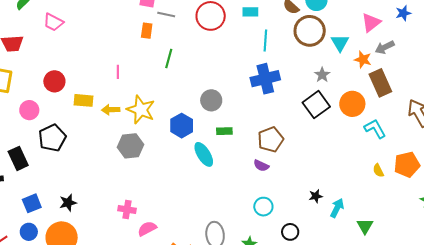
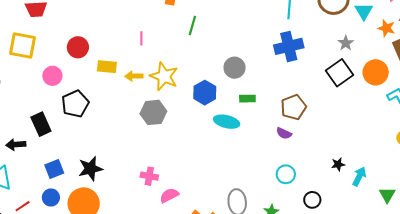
cyan ellipse: (204, 154) -> (227, 122), turned -45
black star: (68, 203) -> (90, 169), size x1.4

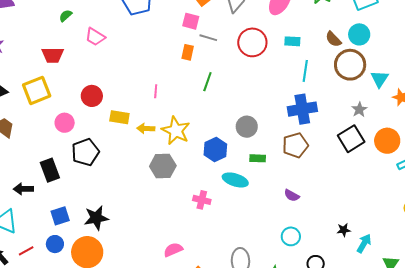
yellow square: (22, 45) -> (37, 90), turned -36
brown pentagon: (293, 107) -> (295, 145), moved
pink cross: (149, 176) -> (202, 200), moved

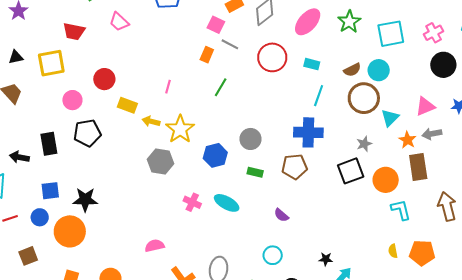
brown semicircle: (333, 39) -> (352, 70), turned -84
cyan ellipse: (235, 180) -> (227, 203), moved

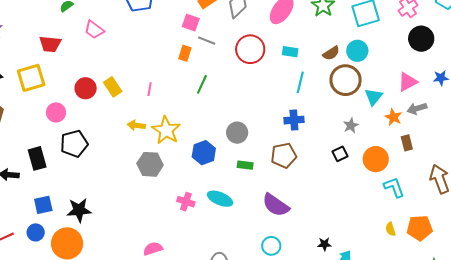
yellow rectangle: (127, 105) -> (113, 87), moved, turned 42
blue cross: (308, 132) -> (294, 120), size x0.7
brown rectangle: (418, 167) -> (407, 143), size x0.6
black square: (351, 171) -> (340, 154), size x0.6
purple semicircle: (281, 215) -> (276, 205), size x1.8

